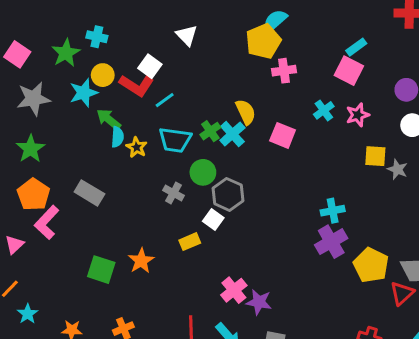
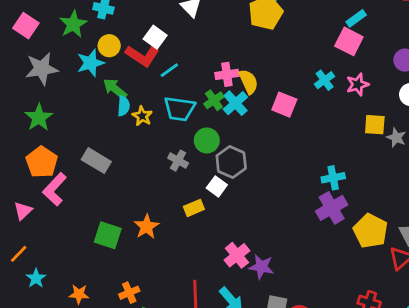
pink cross: (284, 71) -> (227, 74), moved

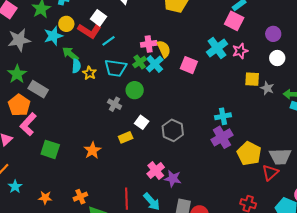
cyan cross: (325, 80) -> (217, 48), size x1.5
gray rectangle: (96, 161) -> (38, 89), moved
gray hexagon: (231, 162) -> (173, 130), moved
green square: (108, 235) -> (50, 149), moved

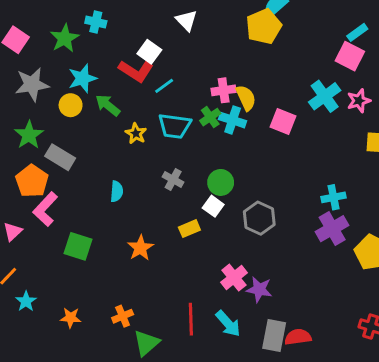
yellow circle: (66, 24) -> (71, 105), moved
cyan cross: (155, 64) -> (233, 120), turned -30
cyan semicircle: (76, 66) -> (117, 191), moved
green circle: (135, 90) -> (221, 182), moved

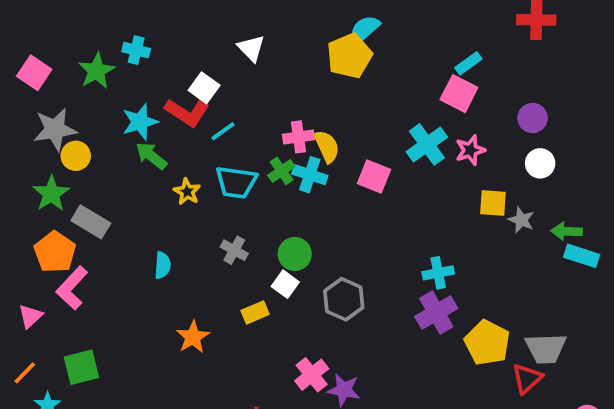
cyan star: (82, 78) -> (140, 122), moved
yellow circle: (71, 105) -> (76, 156), moved
green square: (78, 246) -> (81, 367), moved, turned -32

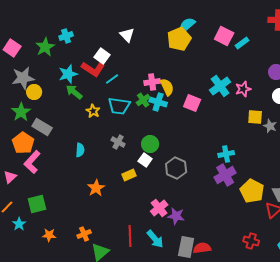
cyan cross: (136, 50) -> (66, 36), turned -32
pink square: (459, 94) -> (224, 36), moved

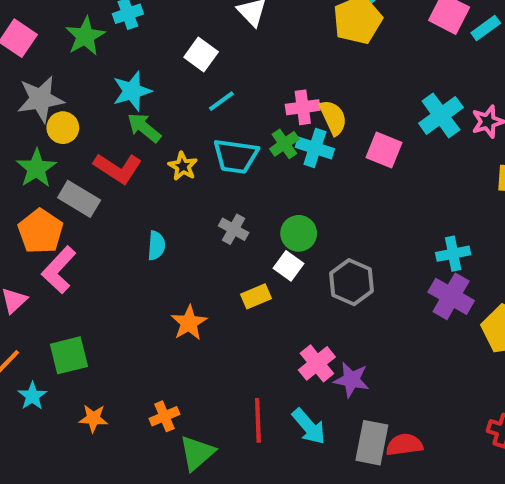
red L-shape: (93, 69) -> (118, 168), moved
purple cross: (225, 175) -> (451, 296), turned -30

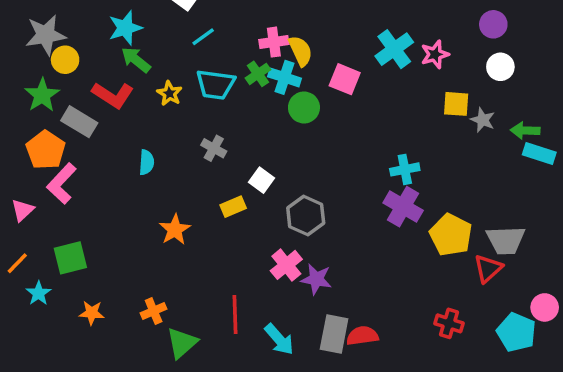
green circle: (299, 233) -> (304, 108), moved
gray hexagon: (351, 282) -> (306, 215), moved
cyan arrow: (309, 426) -> (279, 339), moved

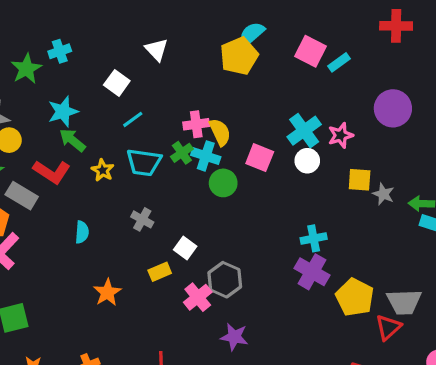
purple circle: (493, 24) -> (393, 108), size x1.5
white circle: (500, 67) -> (307, 161), moved
pink cross: (286, 265) -> (198, 297), moved

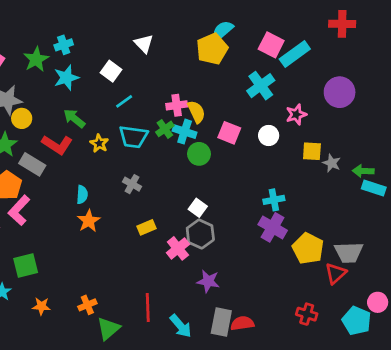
cyan rectangle: (339, 62) -> (295, 54), size x1.6
cyan star: (63, 112) -> (66, 78), moved
cyan cross: (304, 131) -> (261, 86), moved
white square: (185, 248) -> (198, 208), moved
orange star: (107, 292) -> (89, 221), moved

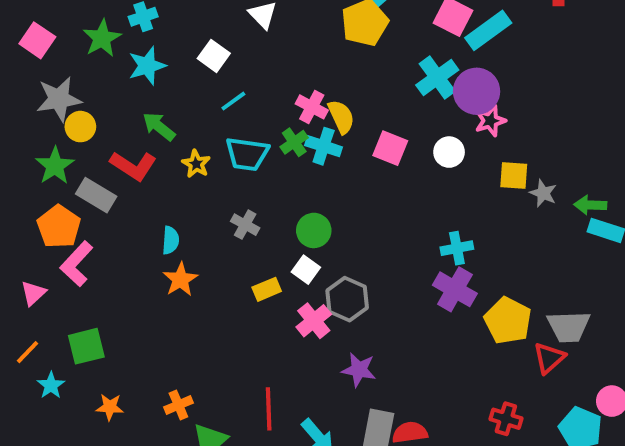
purple circle: (340, 92) -> (477, 91), moved
pink cross: (177, 105) -> (312, 107), turned 36
green circle: (199, 154) -> (314, 230), moved
white square: (198, 208) -> (306, 270), moved

